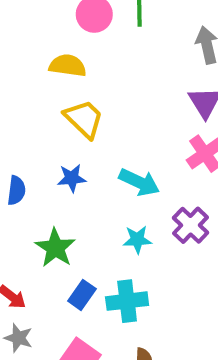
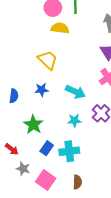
yellow semicircle: (68, 65) -> (60, 28), moved
gray star: (18, 338) -> (23, 169), moved

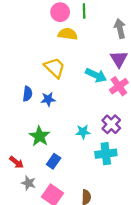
cyan arrow: (75, 92) -> (96, 75), moved
blue semicircle: (14, 96) -> (27, 94), moved
cyan cross: (69, 151) -> (106, 154), moved

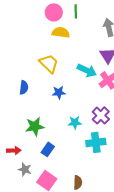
blue star: (48, 99) -> (59, 92), moved
green star: (39, 136) -> (35, 126), turned 30
red arrow: (17, 162) -> (14, 150), turned -40

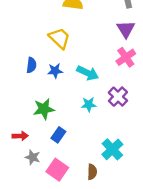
cyan arrow: (87, 70) -> (88, 73), moved
blue star: (59, 92) -> (55, 71), moved
cyan cross: (96, 142) -> (112, 149), moved, turned -36

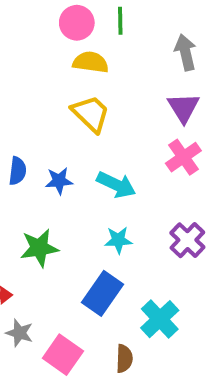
yellow trapezoid: (60, 38) -> (91, 114), moved
purple cross: (118, 97) -> (187, 240), moved
blue rectangle: (58, 135) -> (102, 293), moved, size x1.5

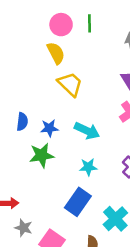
yellow semicircle: (91, 62) -> (56, 53), moved, turned 55
green star: (39, 248) -> (42, 155), moved

